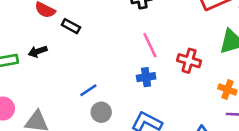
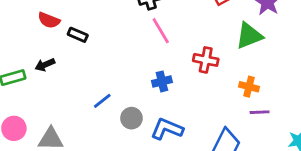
pink line: (150, 45) -> (161, 31), moved
gray circle: (101, 112) -> (131, 118), moved

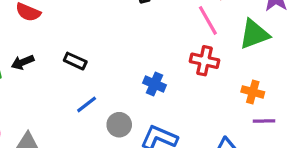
pink line: (161, 31) -> (208, 20), moved
black rectangle: (78, 35) -> (75, 61), moved
blue cross: (162, 81) -> (154, 84), turned 36

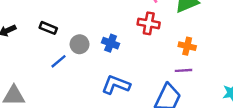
purple line: (264, 121) -> (184, 70), moved
gray circle: (119, 125) -> (80, 44), moved

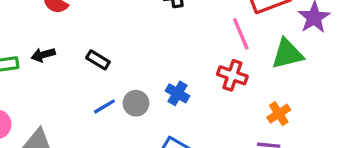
gray circle: (80, 44) -> (136, 103), moved
orange cross: (187, 46) -> (279, 114), turned 35

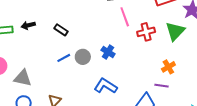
pink line: (241, 34) -> (125, 17), moved
green triangle: (287, 54) -> (175, 31), turned -35
red cross: (232, 75) -> (146, 32), moved, turned -36

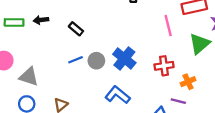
pink line: (125, 17) -> (168, 26), moved
red cross: (146, 32) -> (164, 66), moved
blue cross: (108, 52) -> (124, 58), size x1.5

